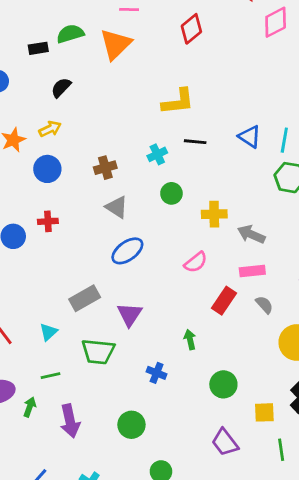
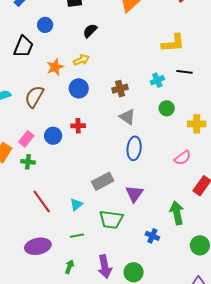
blue ellipse: (127, 251) -> (134, 148), turned -50
green arrow: (190, 340) -> (177, 213), size x1.6
green arrow: (30, 407) -> (69, 267), moved
purple arrow: (70, 421) -> (105, 267), moved

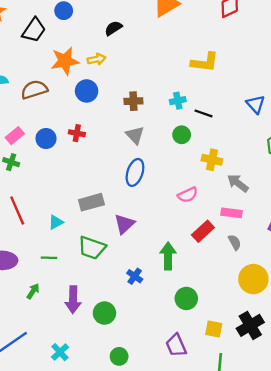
orange star: (55, 67) -> (65, 61), size x1.4
black line: (185, 72) -> (203, 113), moved
brown semicircle: (34, 97) -> (34, 90), turned 30

